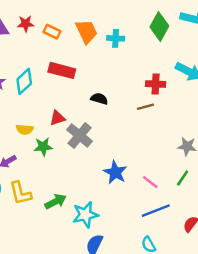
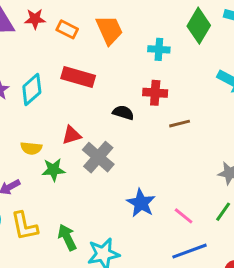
cyan cross: (116, 38) -> (159, 49), moved
red cross: (156, 84) -> (155, 93), moved
green arrow: (56, 202) -> (67, 237), turned -90

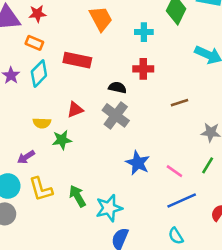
orange rectangle: (67, 29) -> (34, 43), moved
brown line: (180, 124) -> (179, 103), moved
gray cross: (98, 157) -> (116, 115), moved

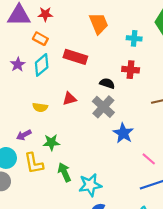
green star: (62, 140) -> (51, 142), moved
blue star: (138, 163) -> (123, 133), moved

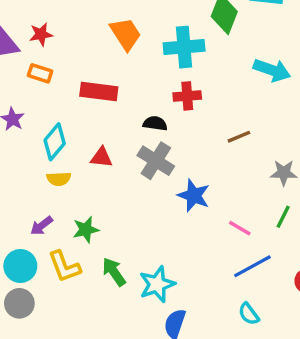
cyan cross: (134, 38) -> (184, 47), size x1.6
cyan diamond: (42, 65) -> (55, 142), moved
red triangle: (69, 99) -> (101, 157), turned 32

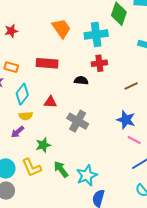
orange rectangle: (40, 73) -> (11, 67), moved
gray cross: (156, 161) -> (78, 121), moved
blue star: (194, 196) -> (126, 120), moved
purple arrow: (41, 226) -> (18, 132), moved

